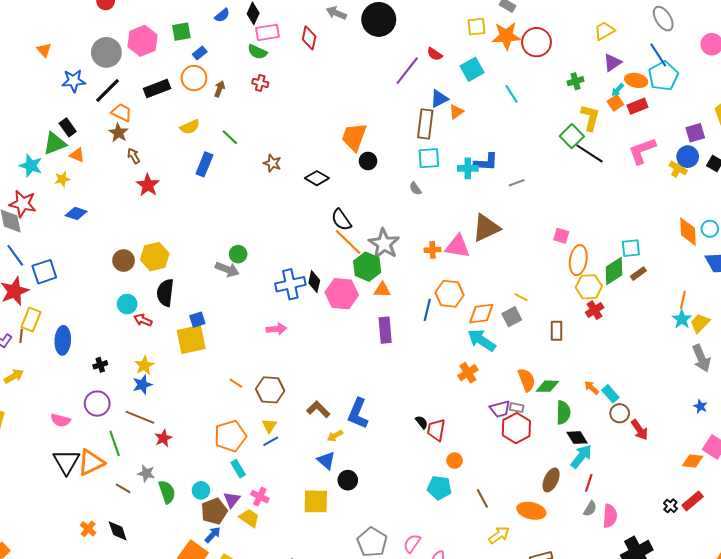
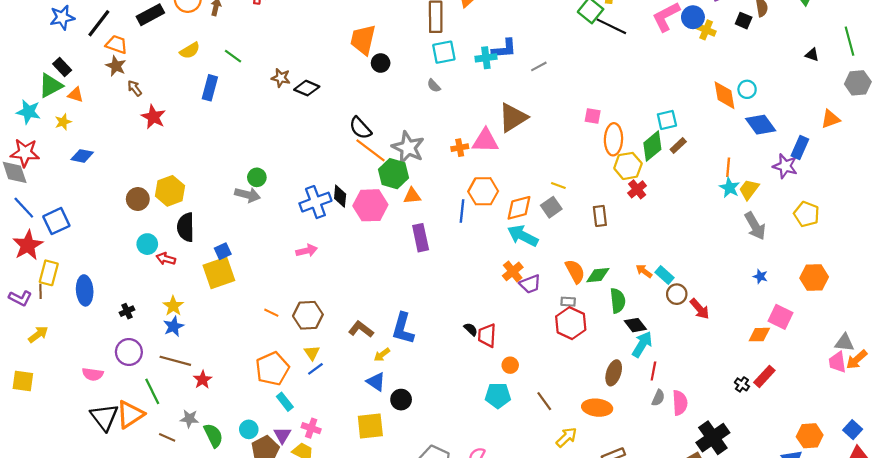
blue circle: (688, 157) -> (693, 17), moved
black diamond: (317, 178) -> (307, 88), moved
purple trapezoid: (500, 409) -> (530, 284), moved

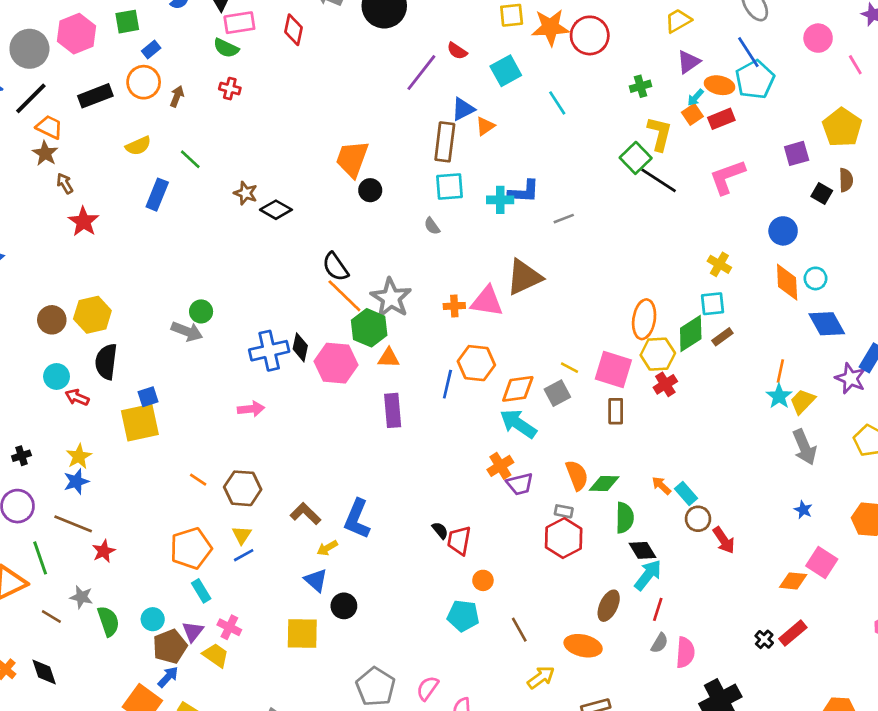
blue circle: (693, 17) -> (783, 231), moved
yellow cross: (706, 30) -> (719, 264), moved
pink square: (593, 116) -> (613, 370), moved, size x1.8

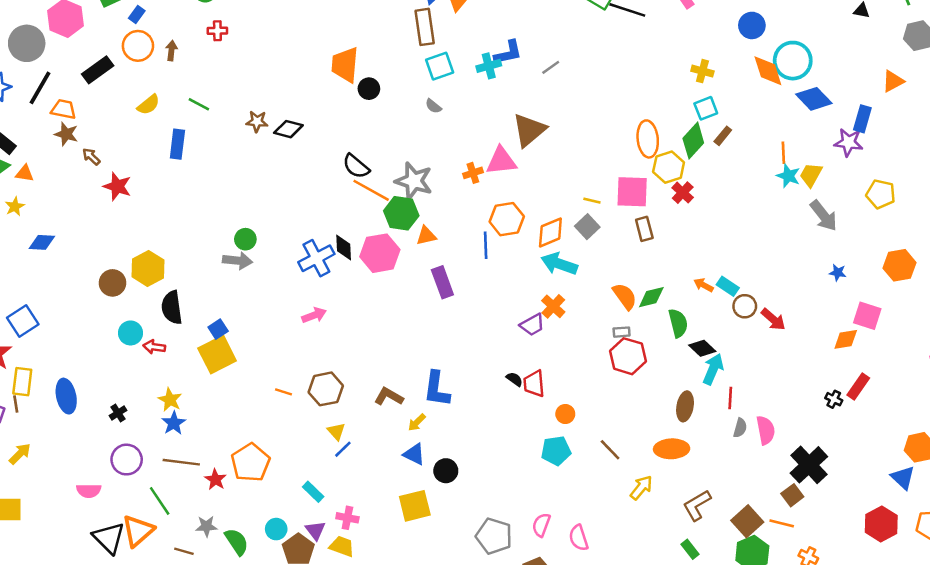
cyan circle: (816, 278) -> (793, 61), size x1.8
purple trapezoid: (520, 484) -> (532, 325), moved
orange pentagon: (191, 548) -> (251, 463), moved

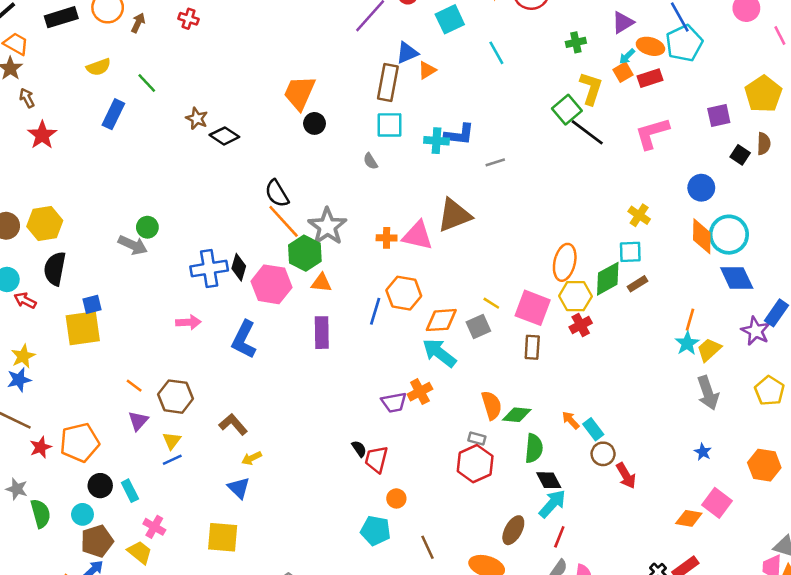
blue L-shape: (437, 389) -> (244, 340), moved
black circle: (446, 471) -> (100, 486), moved
purple triangle: (315, 530) -> (138, 421), moved

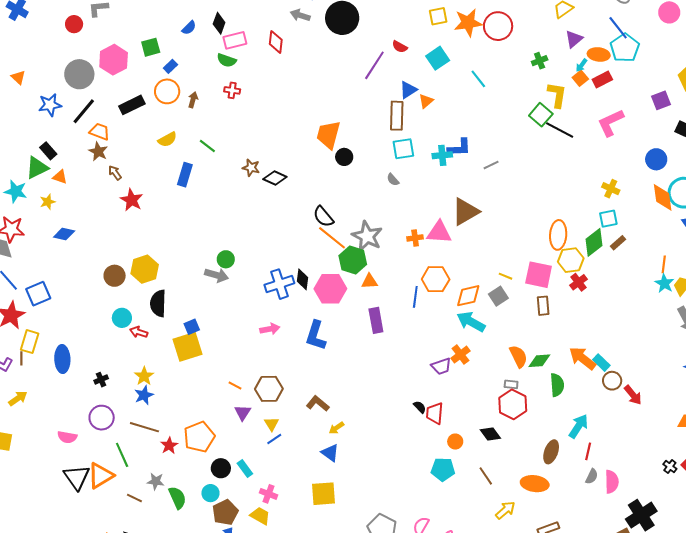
orange arrow: (571, 420) -> (582, 358), size x1.8
black diamond: (549, 480) -> (490, 434), moved

